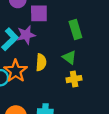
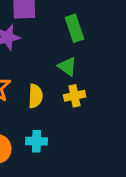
yellow semicircle: (41, 62) -> (35, 96), moved

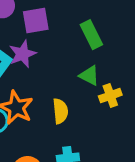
yellow cross: (75, 96) -> (110, 96), moved

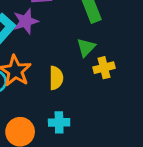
green triangle: (89, 76) -> (86, 47), turned 42

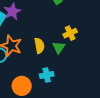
green triangle: (86, 47) -> (59, 47), moved

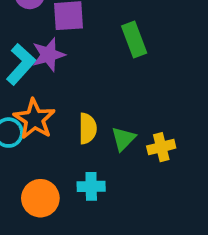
yellow cross: (70, 33) -> (161, 147), moved

